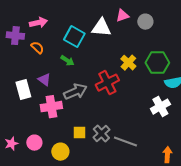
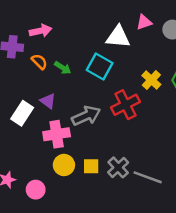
cyan square: (74, 37) -> (100, 66), moved
green arrow: (67, 61) -> (63, 68), moved
white rectangle: (23, 90) -> (22, 113), turned 48
pink circle: (34, 143) -> (36, 190), moved
yellow circle: (60, 152) -> (64, 165), moved

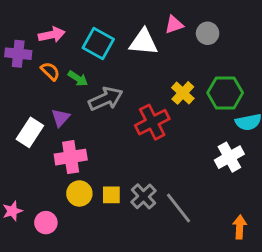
cyan square: (100, 66) -> (98, 43), moved
purple triangle: (48, 101) -> (60, 118), turned 35
gray arrow: (86, 116) -> (106, 99), moved
gray line: (148, 177) -> (178, 208), turned 32

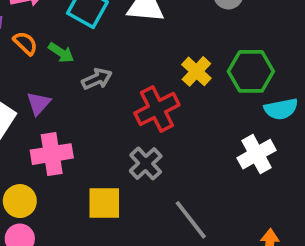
gray arrow: (106, 99) -> (97, 79), size x0.7
yellow circle: (79, 193) -> (20, 201), moved
yellow square: (111, 195) -> (104, 203), size x1.4
gray cross: (143, 196) -> (146, 163), moved

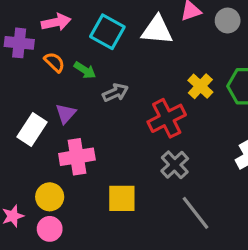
gray cross: (146, 163) -> (175, 165), moved

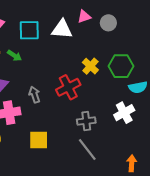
cyan square: (107, 32) -> (29, 30), turned -30
gray arrow: (115, 93) -> (34, 95), moved, turned -84
gray cross: (175, 165) -> (86, 121), moved, turned 36

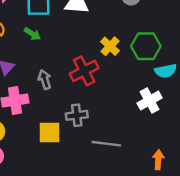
green arrow: (14, 56) -> (32, 34), moved
gray cross: (86, 121) -> (77, 115), moved
gray line: (87, 150) -> (106, 144), turned -45

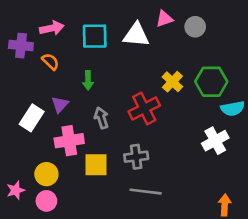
green arrow: (32, 34) -> (88, 80), moved, turned 56
yellow square: (50, 133) -> (96, 165), moved
gray line: (106, 144) -> (146, 192), moved

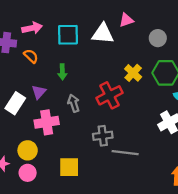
gray circle: (195, 27) -> (158, 38), moved
yellow square: (96, 165) -> (69, 167), moved
gray line: (146, 192) -> (125, 153), moved

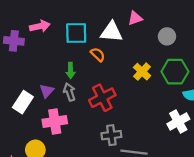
orange semicircle: (31, 56) -> (98, 55), moved
red cross: (110, 95) -> (102, 98), moved
gray arrow: (74, 103) -> (69, 92), moved

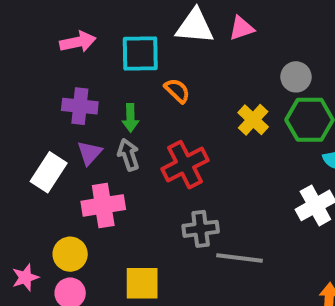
white triangle: (111, 32) -> (195, 26), moved
gray circle: (167, 36) -> (296, 77), moved
purple cross: (14, 41) -> (80, 106), moved

